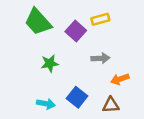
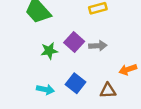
purple square: (76, 31) -> (74, 42), moved
orange arrow: (120, 79) -> (128, 69), moved

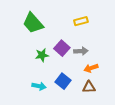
orange arrow: (128, 69) -> (91, 68), moved

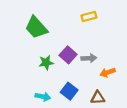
yellow rectangle: (81, 21) -> (89, 16), moved
orange arrow: (91, 68) -> (108, 72), moved

